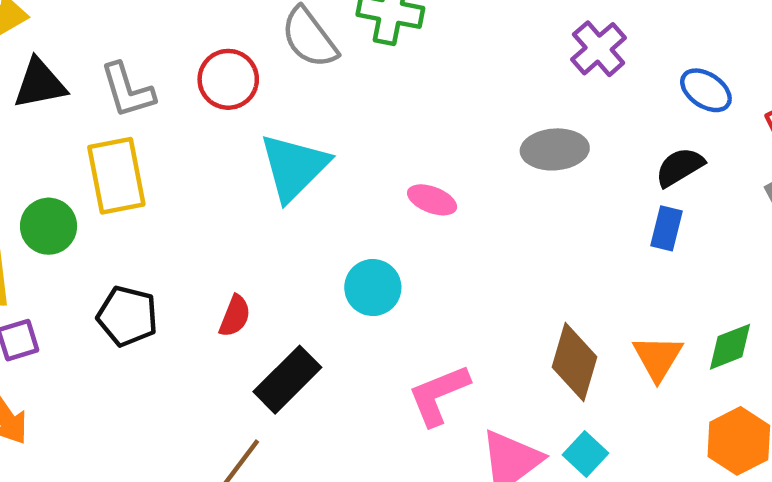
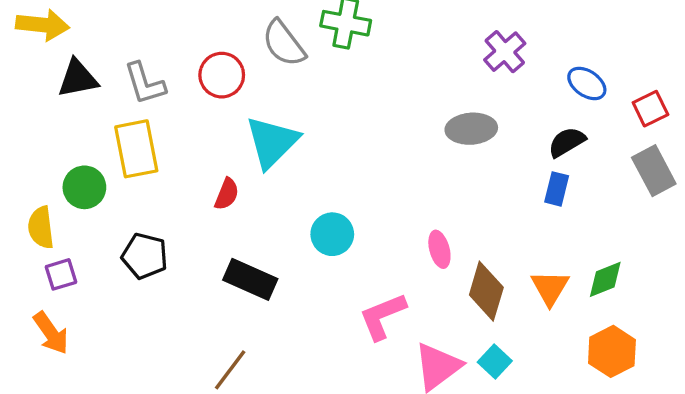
pink ellipse: (432, 200) -> (439, 249), moved, turned 54
red semicircle: (235, 316) -> (227, 194), moved
black rectangle: (287, 380) -> (250, 279), moved, turned 69

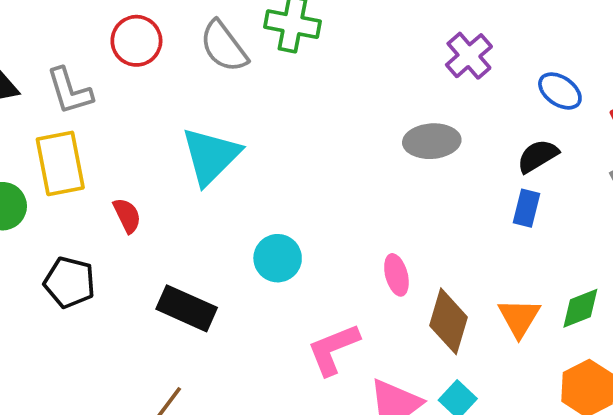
red circle: (222, 75) -> (136, 41), moved
red semicircle: (227, 194) -> (127, 215), moved, turned -48

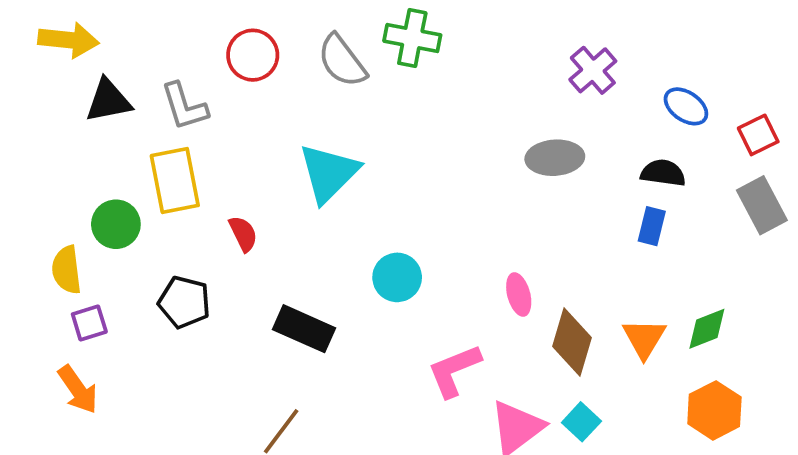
black semicircle: (538, 156) -> (663, 173), turned 39

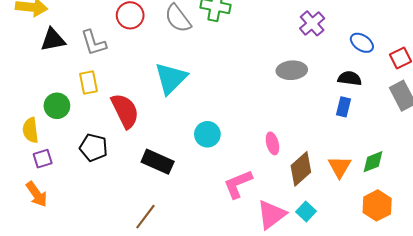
yellow rectangle: (175, 181) -> (88, 82), size x0.7
red semicircle: (243, 234) -> (125, 111), size x1.8
brown diamond: (572, 342) -> (301, 169), turned 32

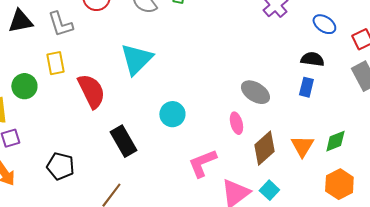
gray ellipse: (292, 70) -> (255, 92), moved, turned 36
black pentagon: (94, 147) -> (60, 166), moved
black rectangle: (158, 162) -> (123, 141), turned 36

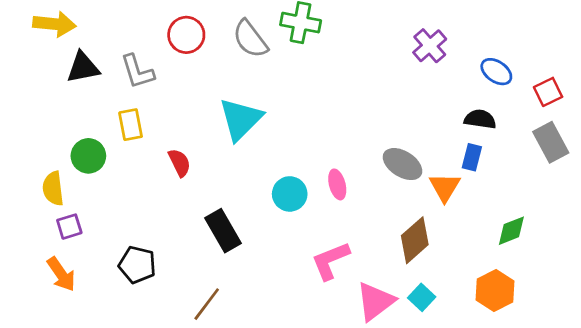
red semicircle: (91, 91) -> (180, 163), size x0.6
pink ellipse: (236, 123) -> (337, 184), moved
orange triangle: (302, 146) -> (445, 187), moved
orange hexagon: (339, 184) -> (495, 291), moved

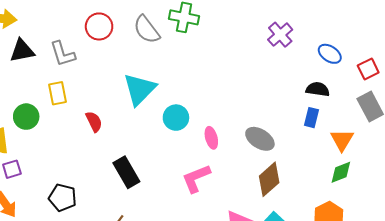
gray ellipse: (403, 164) -> (260, 139), moved
orange triangle: (445, 187) -> (342, 140), moved
cyan circle: (290, 194) -> (176, 118), moved
pink L-shape: (330, 261) -> (196, 178), moved

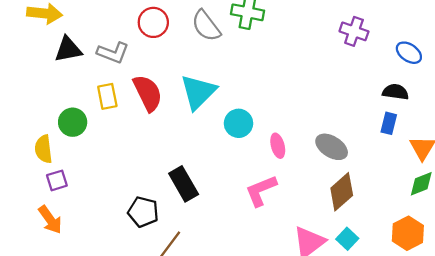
purple cross: (280, 35) -> (354, 31), turned -30
gray L-shape: (63, 54) -> (113, 53), turned -52
red semicircle: (94, 122) -> (148, 93), moved, size x1.6
black pentagon: (63, 198) -> (143, 212), moved

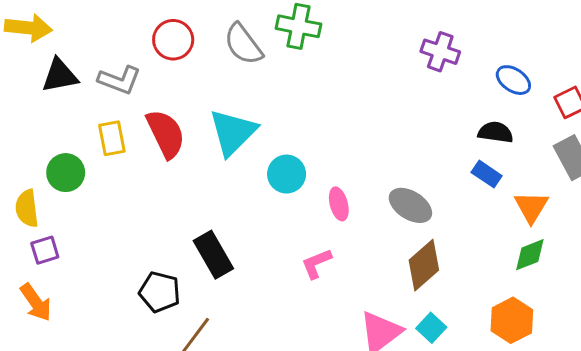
blue rectangle: (389, 123) -> (487, 174), turned -70
pink L-shape: (261, 191) -> (316, 264), size x0.7

